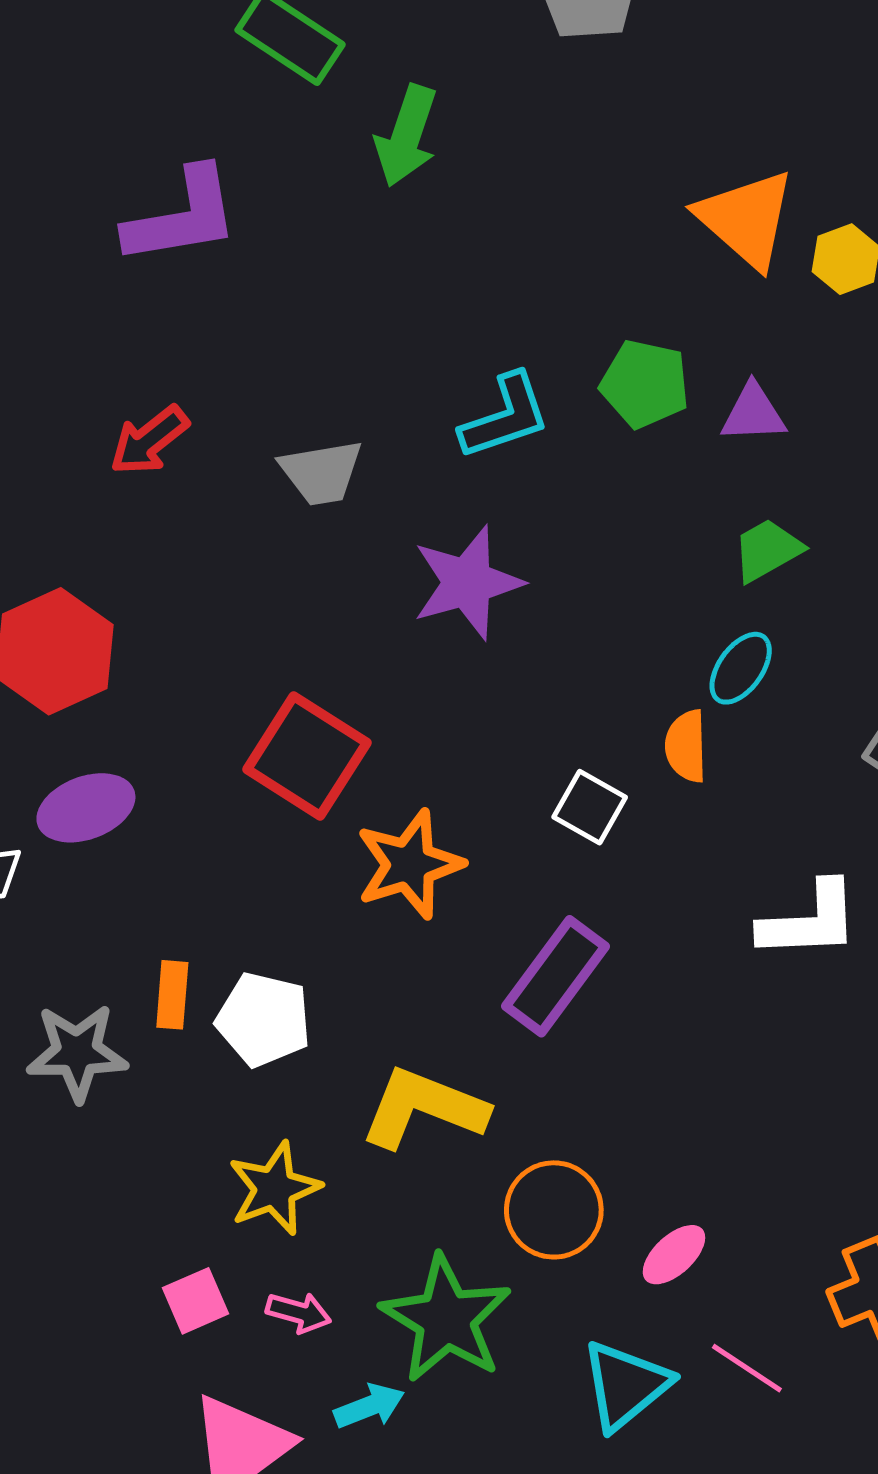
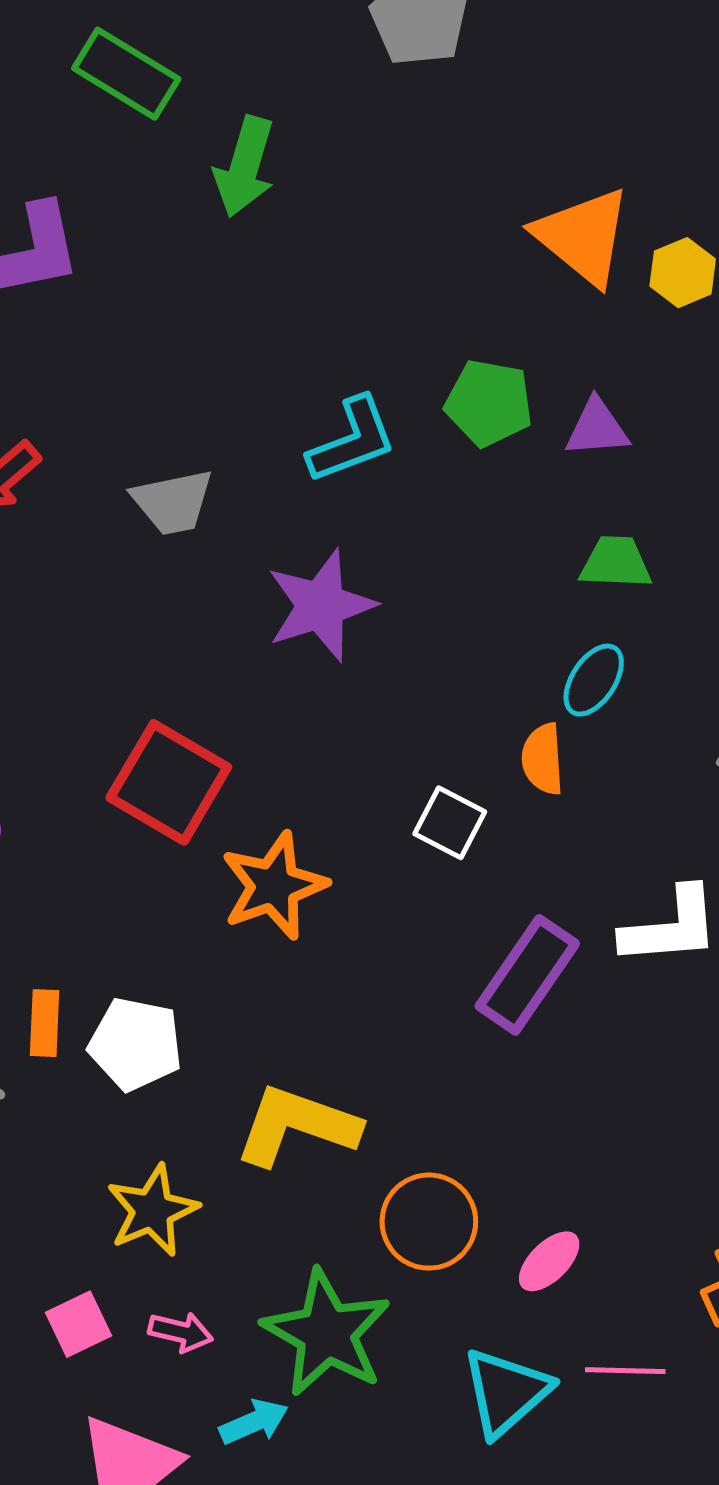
green trapezoid: (767, 550) -> (616, 563), turned 34
purple rectangle: (556, 976) -> (527, 975), moved
pink line: (747, 1368) -> (625, 1371), turned -30

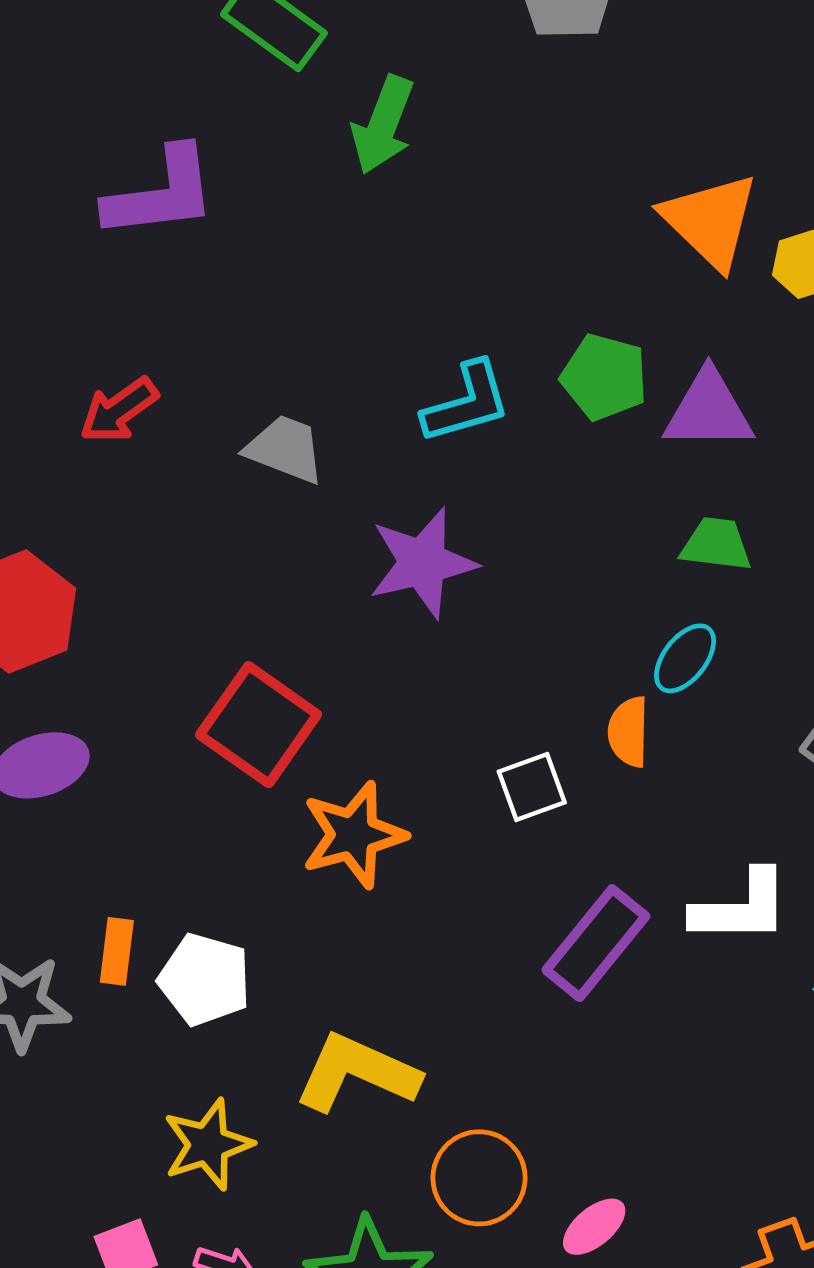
purple triangle: (597, 428) -> (709, 410), size x1.4
gray trapezoid: (173, 502) -> (285, 449), turned -152
white square: (450, 823) -> (532, 787), turned 38

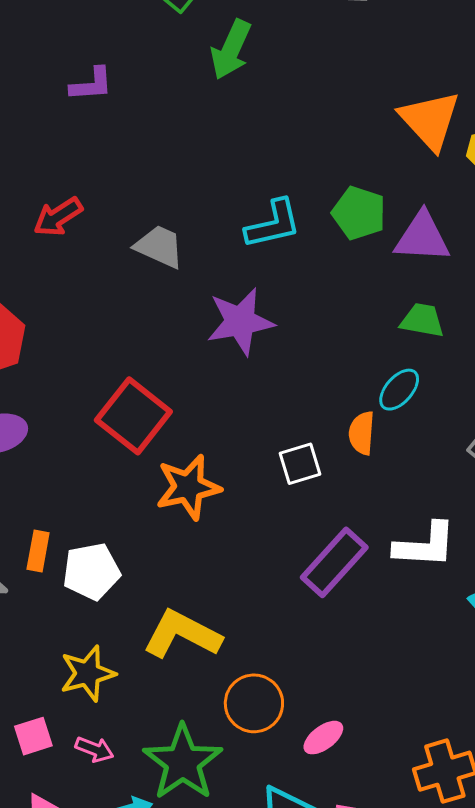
purple L-shape: (161, 193) -> (91, 84), size x0.6
white pentagon: (205, 979) -> (91, 571), turned -30

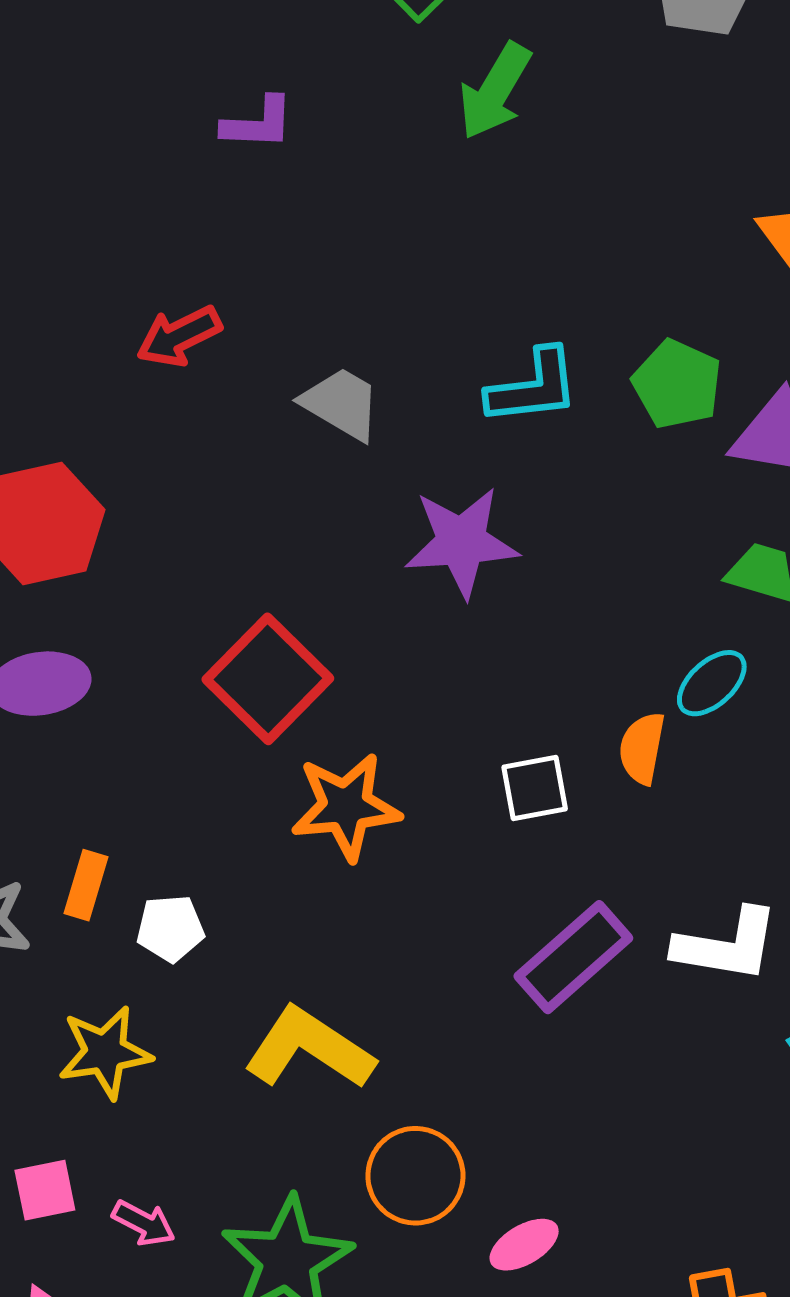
white pentagon: (91, 571) -> (170, 928), size x0.7
yellow star: (88, 673) -> (105, 1052), moved

